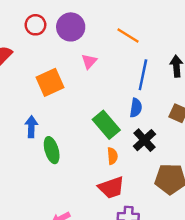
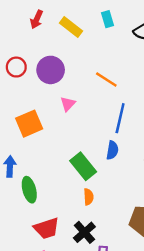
black cross: (144, 140) -> (84, 232), moved
red trapezoid: (111, 188) -> (47, 228), moved

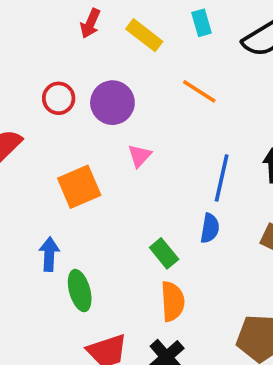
orange line: (106, 79) -> (199, 91), moved
green rectangle: (83, 166) -> (164, 253), size x0.7
orange semicircle: (88, 197) -> (173, 301), size x1.5

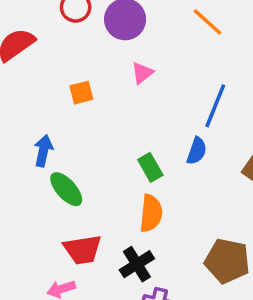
orange square: (79, 187) -> (81, 93), size x0.6
green ellipse: (80, 291) -> (66, 189), turned -36

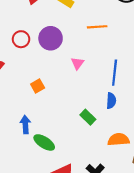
orange line: (208, 22) -> (97, 27), turned -30
pink triangle: (142, 73) -> (77, 63), moved
orange semicircle: (151, 213) -> (118, 140), moved, turned -85

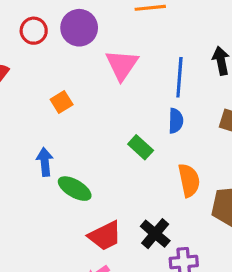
pink triangle: (77, 63) -> (122, 65), size x1.6
orange semicircle: (118, 140) -> (189, 180), turned 85

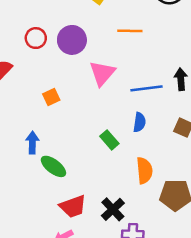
blue line: (179, 77) -> (146, 88), turned 72

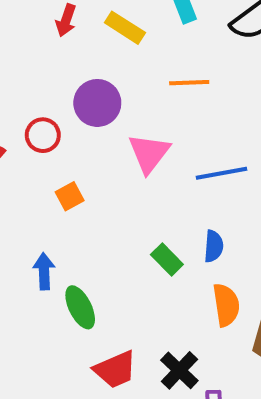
red circle: (36, 38) -> (43, 135), moved
blue semicircle: (139, 122) -> (214, 246), moved
green ellipse: (53, 166) -> (80, 307), turned 30

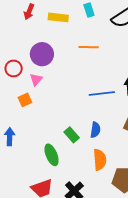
yellow rectangle: (125, 28) -> (58, 17), turned -30
pink triangle: (149, 153) -> (36, 79), moved, size x0.6
green ellipse: (80, 307) -> (52, 155), moved

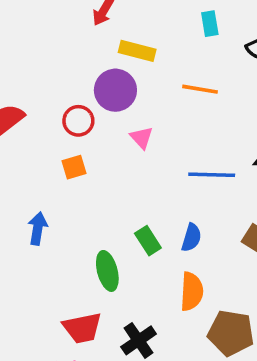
yellow rectangle: (58, 17) -> (137, 51), moved
red circle: (14, 68) -> (78, 121), moved
pink triangle: (36, 79) -> (142, 138), moved, turned -32

